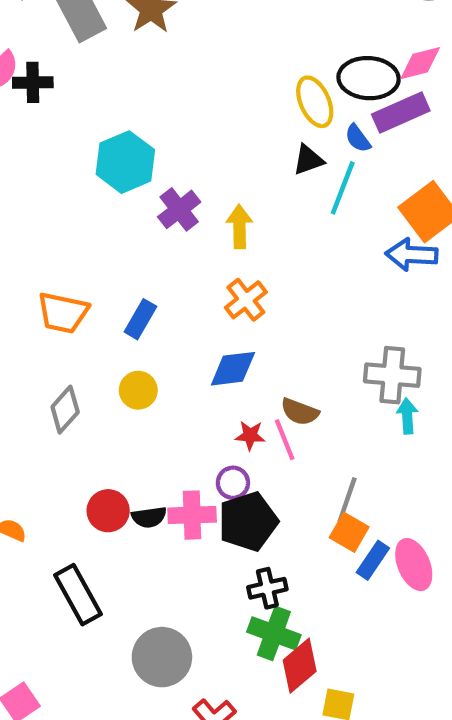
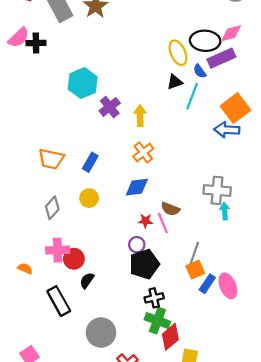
pink cross: (192, 515) -> (58, 250), moved
black semicircle: (149, 517) -> (87, 280), moved, turned 133
orange square: (349, 532) -> (195, 270), turned 36

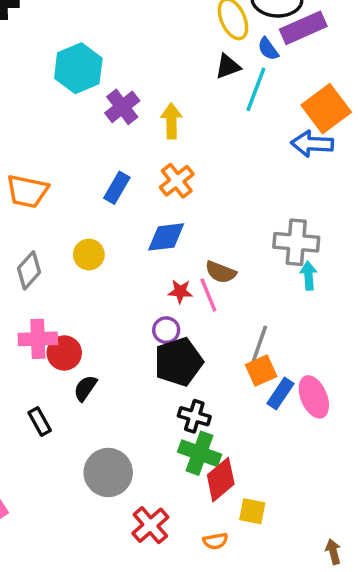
blue rectangle: (90, 162) -> (117, 188), moved
black cross: (154, 298) -> (194, 416), turned 30
black rectangle: (59, 301) -> (40, 422), size x0.6

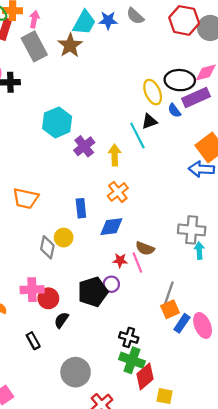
cyan line: (256, 89) -> (137, 135), moved, turned -48
blue rectangle: (117, 188) -> (81, 208), moved, turned -36
gray diamond: (29, 270) -> (47, 247), moved, turned -30
black pentagon: (178, 362) -> (93, 292), moved

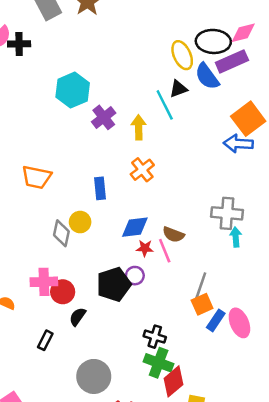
blue semicircle: (174, 111) -> (207, 76), size x1.6
blue diamond: (111, 227) -> (135, 227), moved
black rectangle: (33, 341) -> (45, 340), turned 56

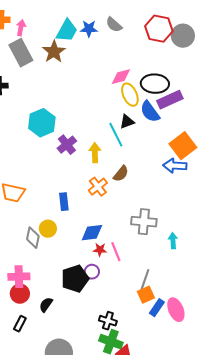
pink diamond: (243, 33) -> (121, 77), moved
gray cross: (227, 213) -> (144, 222), moved
brown semicircle: (173, 234) -> (121, 174), moved, turned -72
red circle: (63, 292) -> (20, 294), moved

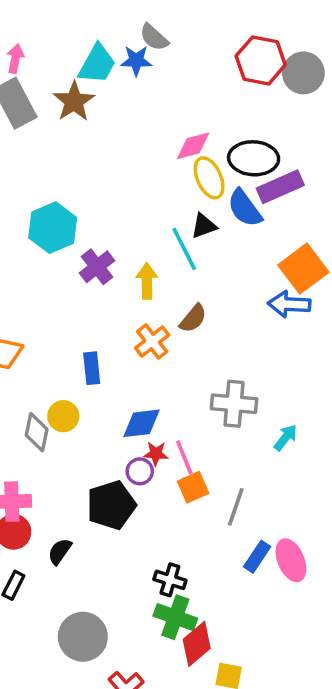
gray semicircle: (114, 25) -> (154, 37), moved
cyan arrow: (173, 241) -> (286, 438), turned 42
purple circle: (92, 272) -> (140, 471), moved
orange square: (146, 295) -> (193, 487), moved

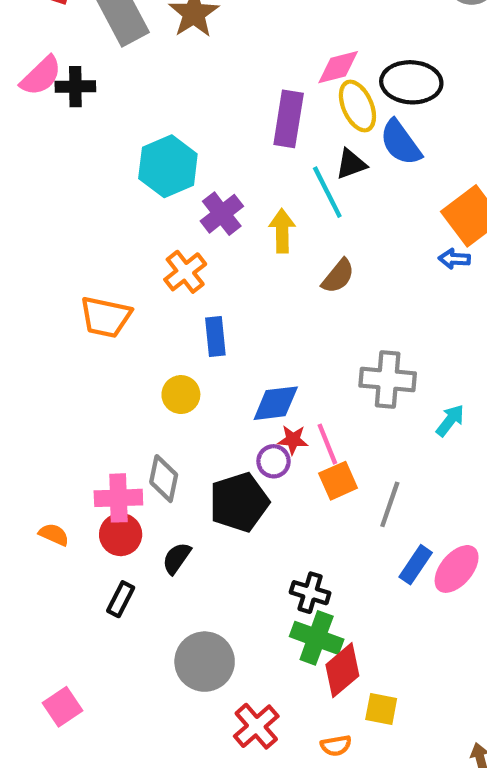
purple rectangle: (280, 187) -> (289, 119), moved, turned -57
blue arrow: (289, 304) -> (454, 259), size x0.6
orange cross: (152, 341) -> (185, 272), moved
gray diamond: (37, 432) -> (164, 479), moved
pink ellipse: (291, 560) -> (457, 569), turned 63

